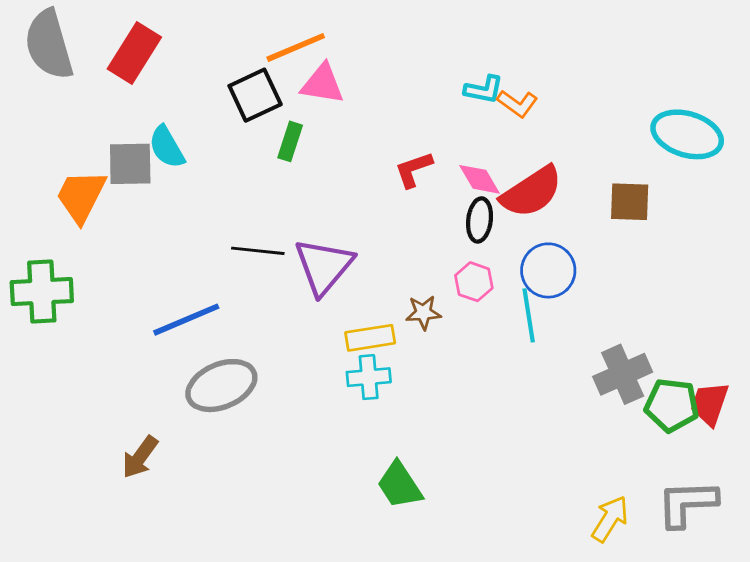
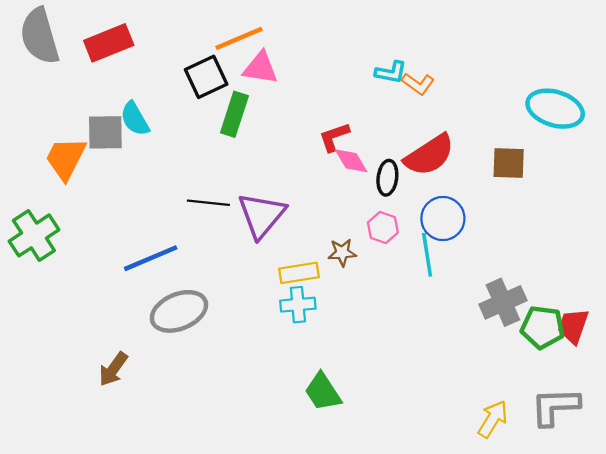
red rectangle: (134, 53) -> (109, 43), turned 36
green rectangle: (290, 141) -> (234, 114), size x1.4
pink diamond: (480, 179) -> (351, 161), moved
green cross: (42, 292) -> (34, 235), turned -30

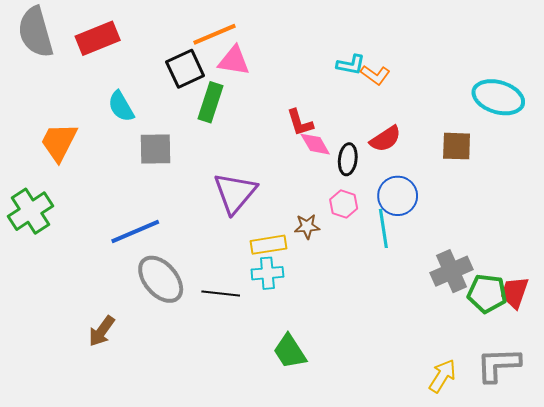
gray square: (105, 132) -> (156, 149), moved
red L-shape: (334, 137) -> (300, 123), turned -88
red semicircle: (429, 155) -> (385, 139), size x0.7
black line: (208, 203) -> (221, 294), moved
gray ellipse: (179, 311) -> (161, 279), turned 72

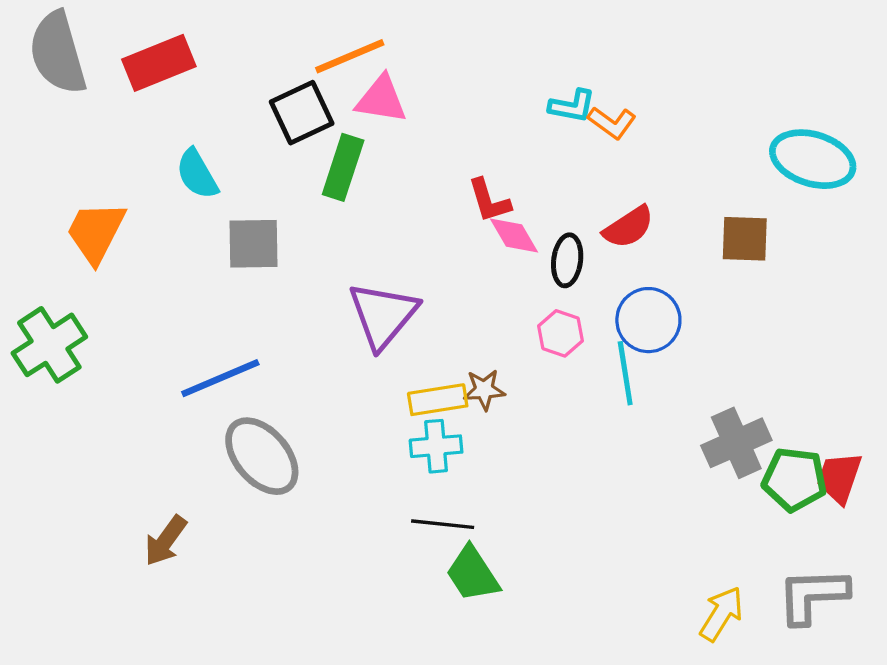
brown star: (307, 226) -> (484, 390), moved
black line: (221, 294) -> (443, 524), moved

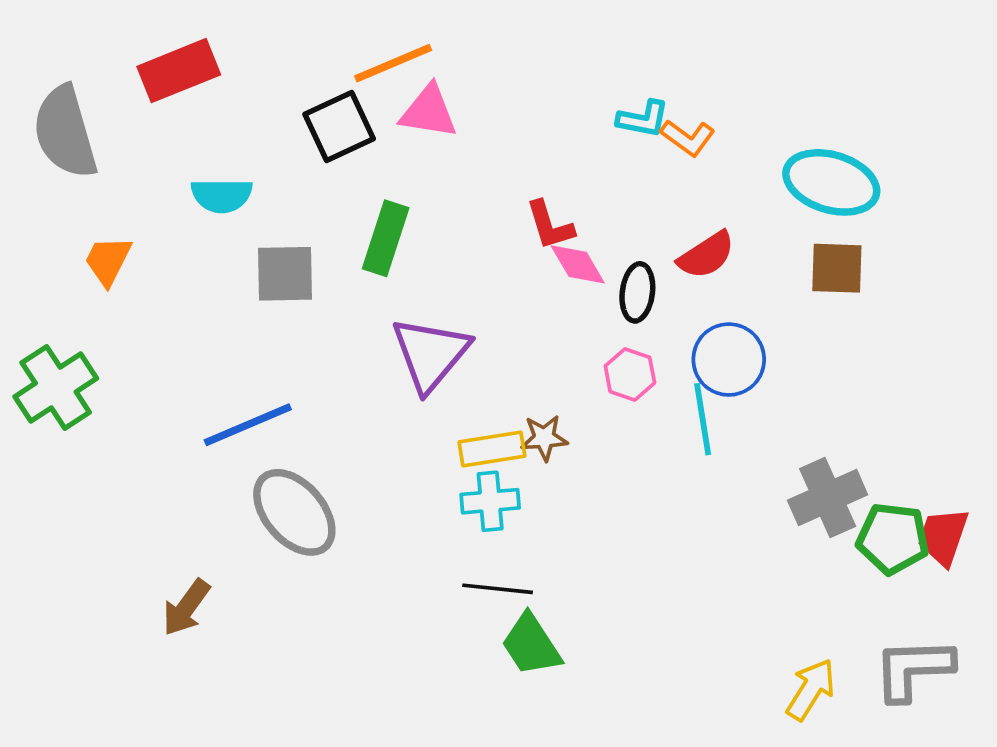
gray semicircle: (58, 53) -> (65, 132), moved
cyan ellipse: (813, 159) -> (831, 182), moved
green rectangle: (343, 167) -> (386, 238), moved
cyan semicircle: (197, 174) -> (222, 195), turned -60
orange trapezoid: (96, 232) -> (108, 261), size x0.7

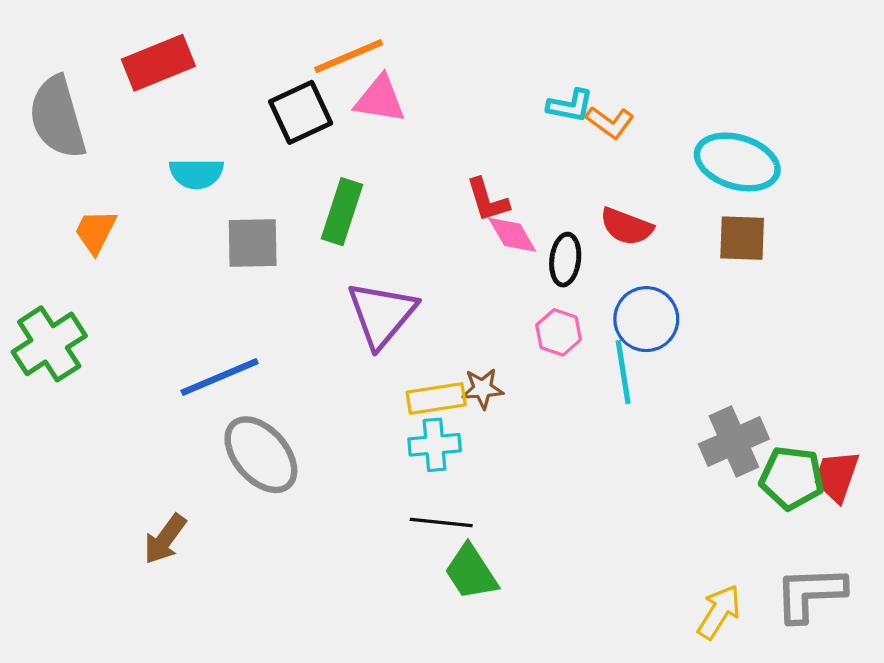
red semicircle: (706, 255) -> (626, 226), turned 54

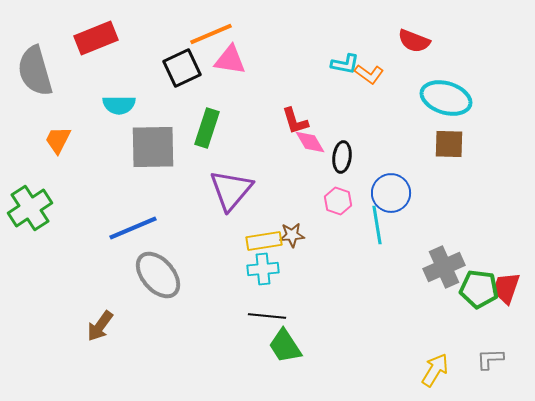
red semicircle: (626, 226) -> (414, 41), moved
gray square: (253, 243) -> (153, 147), size x1.4
gray L-shape: (810, 594) -> (490, 359), size x0.6

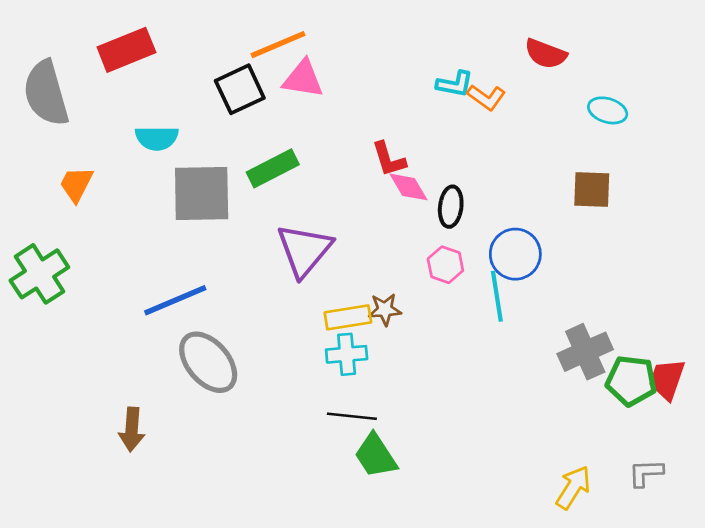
cyan ellipse: (446, 98) -> (608, 110), moved, size x0.6
green rectangle: (207, 128) -> (273, 168), turned 45
brown arrow: (100, 326) -> (132, 429), turned -32

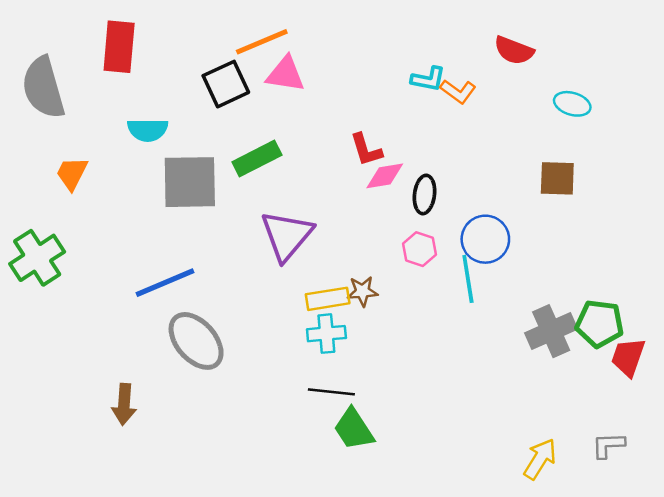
red rectangle: (126, 50) -> (119, 47), turned -63
pink diamond: (409, 187) -> (385, 176), turned -69
green pentagon: (631, 381) -> (600, 324), moved

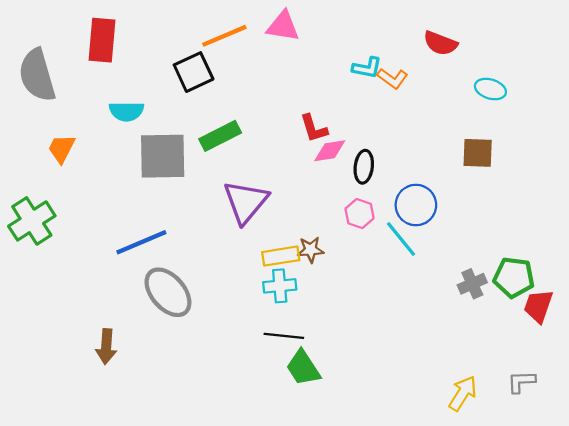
pink triangle: (285, 74) -> (283, 26), moved
cyan line: (468, 279) -> (401, 239), turned -30
gray cross: (551, 331) -> (472, 284), size x0.7

